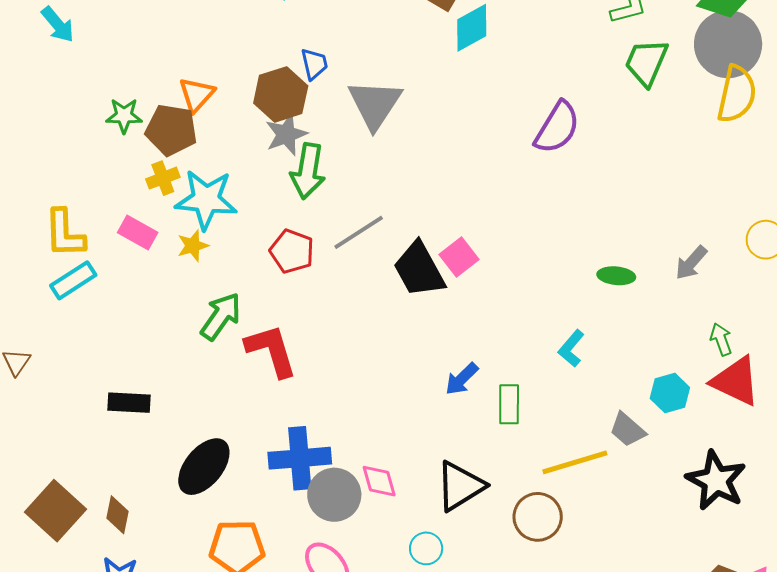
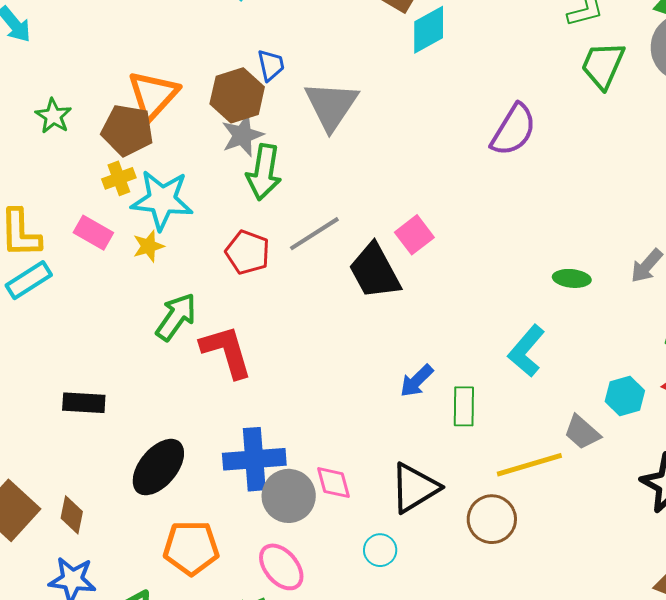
orange triangle: (197, 95) -> (153, 95), size x1.4
green star: (124, 116) -> (53, 116), moved, turned 30
pink square: (459, 257) -> (414, 235), moved
cyan L-shape: (571, 348) -> (526, 351), size x1.4

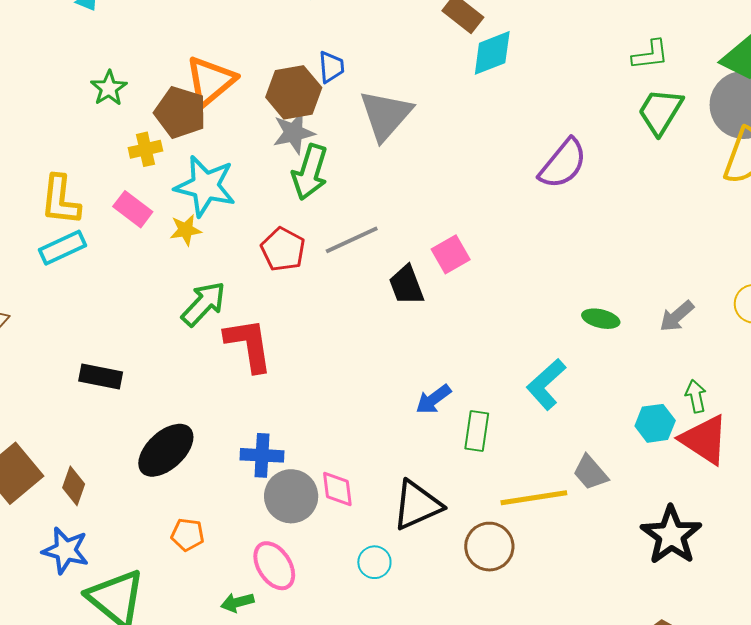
yellow cross: (119, 178) -> (145, 149), moved
black trapezoid: (375, 271) -> (406, 285), size x0.7
cyan hexagon: (625, 396) -> (655, 423), moved
blue cross: (254, 459) -> (262, 455), size x0.7
orange pentagon: (191, 548) -> (187, 535), size x0.6

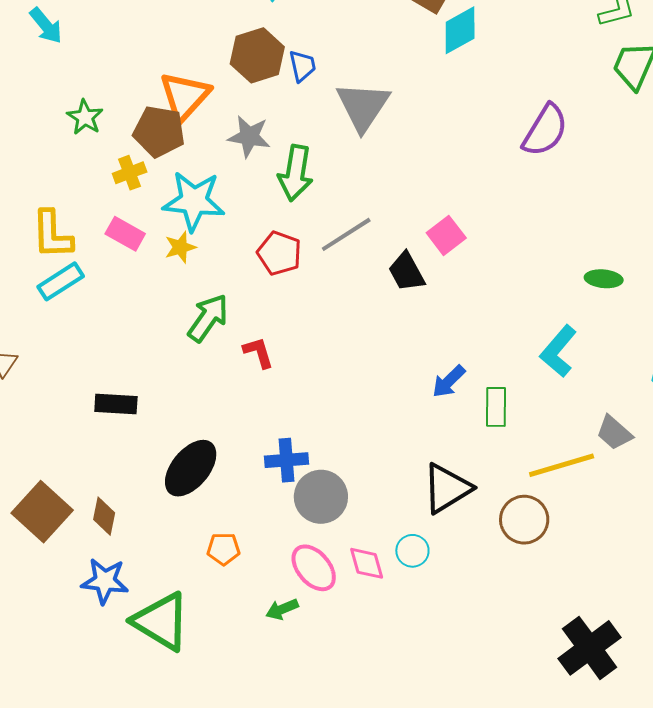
brown hexagon: (294, 92) -> (257, 55), moved
gray star: (294, 133) -> (249, 136), moved, turned 30
red L-shape: (249, 345) -> (258, 352), size x0.6
pink diamond: (337, 489) -> (367, 563), moved

